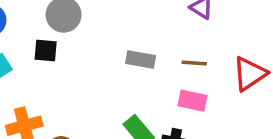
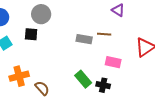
brown line: (194, 63) -> (104, 34), moved

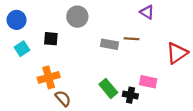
gray circle: (41, 14) -> (77, 17), moved
pink rectangle: (113, 62) -> (148, 82), moved
orange cross: (19, 76) -> (49, 77), moved

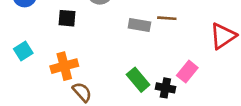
cyan square: (22, 49) -> (23, 51), moved
pink rectangle: (148, 82) -> (187, 72), turned -63

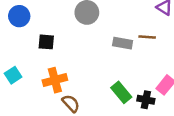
black square: (67, 18) -> (46, 42), moved
cyan square: (23, 51) -> (13, 75), moved

